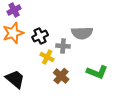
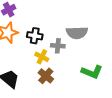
black cross: (40, 36) -> (35, 36), turned 35
brown cross: (61, 76) -> (46, 76), moved

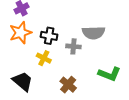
yellow cross: (42, 57) -> (44, 58), moved
brown cross: (46, 76) -> (68, 85), moved

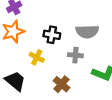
black cross: (49, 36) -> (52, 35), moved
gray cross: (73, 46) -> (75, 55), moved

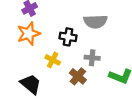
gray semicircle: (87, 32) -> (95, 22), moved
brown cross: (61, 84) -> (78, 76), moved

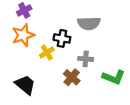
yellow cross: (53, 60) -> (47, 52), moved, turned 32

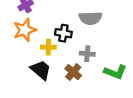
yellow cross: (47, 52) -> (48, 47), turned 32
black trapezoid: (25, 85) -> (41, 70), moved

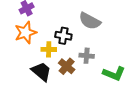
gray semicircle: (90, 18) -> (90, 21), turned 30
brown cross: (73, 72) -> (67, 66), moved

